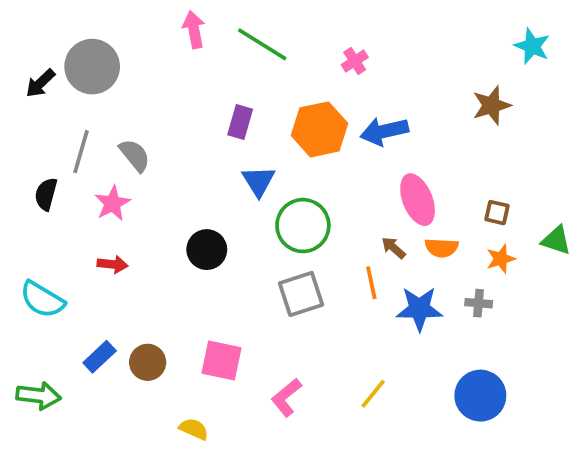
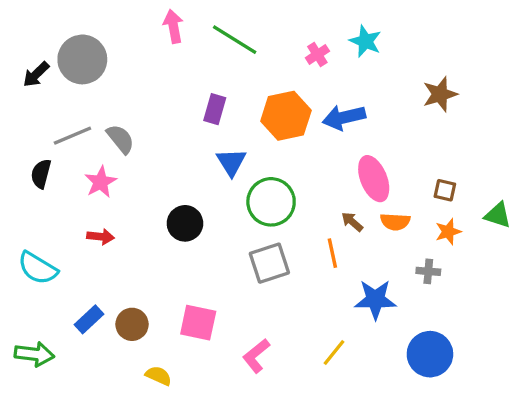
cyan star: (532, 46) -> (365, 41), moved
gray line: (81, 152) -> (72, 136), turned 51
blue star: (419, 309) -> (375, 300), moved
yellow semicircle: (194, 429) -> (158, 376), moved

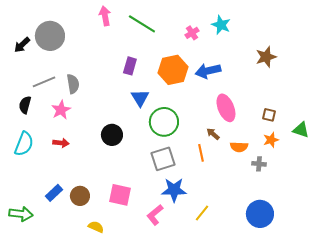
gray semicircle: (120, 139) -> (73, 84), turned 30
orange semicircle: (395, 222) -> (239, 147), moved
cyan semicircle: (38, 268) -> (24, 144), moved, turned -100
blue star: (375, 300) -> (174, 190), moved

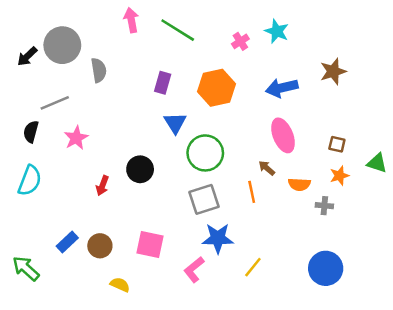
blue arrow: (208, 71) -> (282, 88), moved
gray semicircle: (73, 84) -> (99, 70), moved
red arrow: (61, 143) -> (102, 186), moved, turned 105
green arrow: (21, 214) -> (26, 268), turned -145

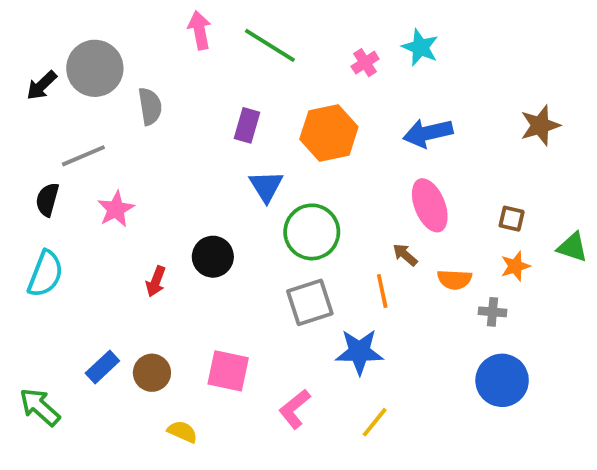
brown star: (333, 71) -> (540, 125), moved
blue star: (218, 238) -> (359, 352), moved
yellow line: (253, 267) -> (375, 422), moved
blue circle: (326, 268) -> (502, 380), moved

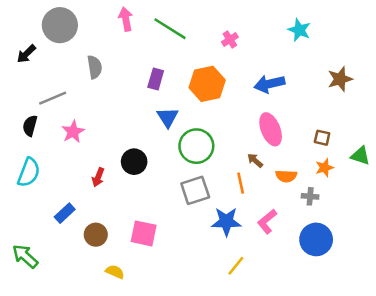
cyan star: (420, 47) -> (299, 30), moved
gray circle: (95, 68) -> (60, 25), moved
blue rectangle: (102, 367) -> (65, 213), moved
pink L-shape: (295, 409) -> (267, 222), moved

